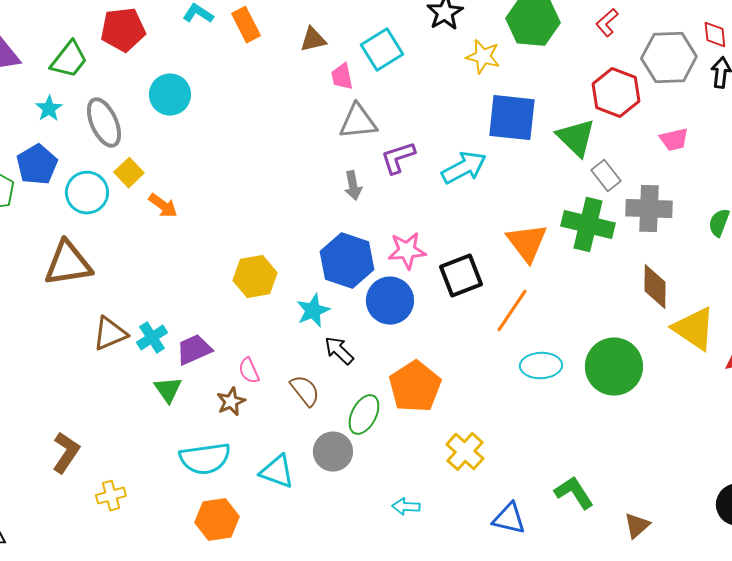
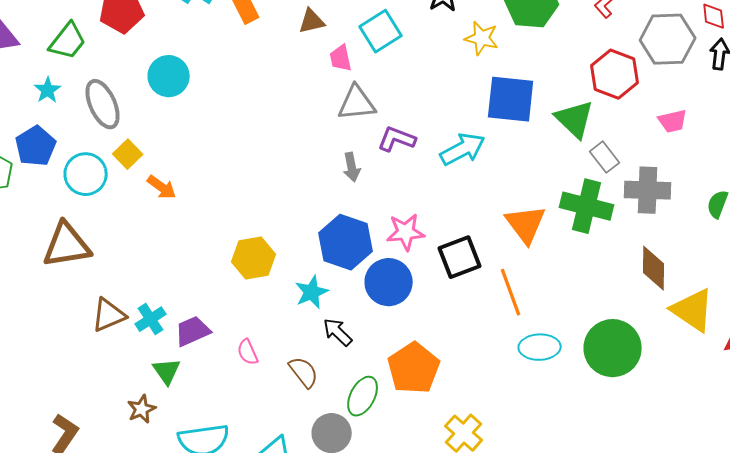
purple L-shape: (398, 158) -> (397, 139), turned 39
orange line: (512, 311) -> (511, 292), turned -54
brown star: (231, 402) -> (142, 409), moved

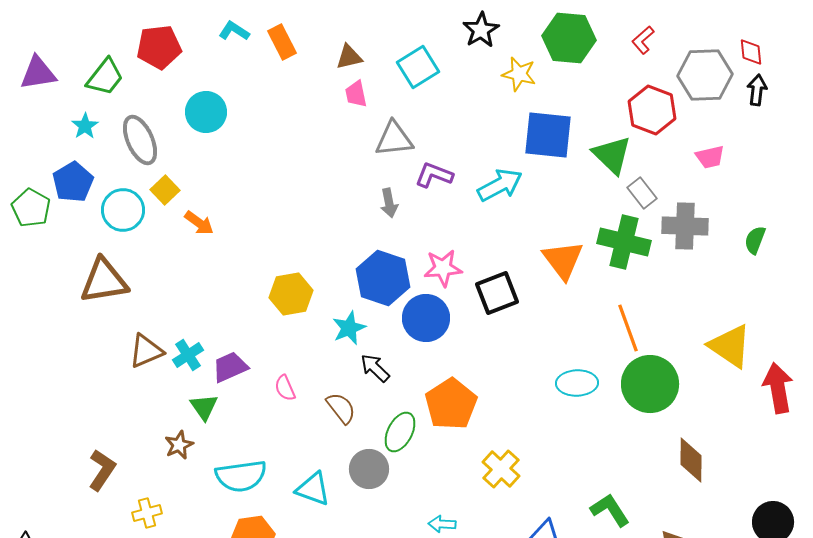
pink trapezoid: (341, 58) -> (356, 94), moved
brown diamond: (654, 268) -> (691, 460), moved
orange line: (511, 292) -> (628, 328), moved

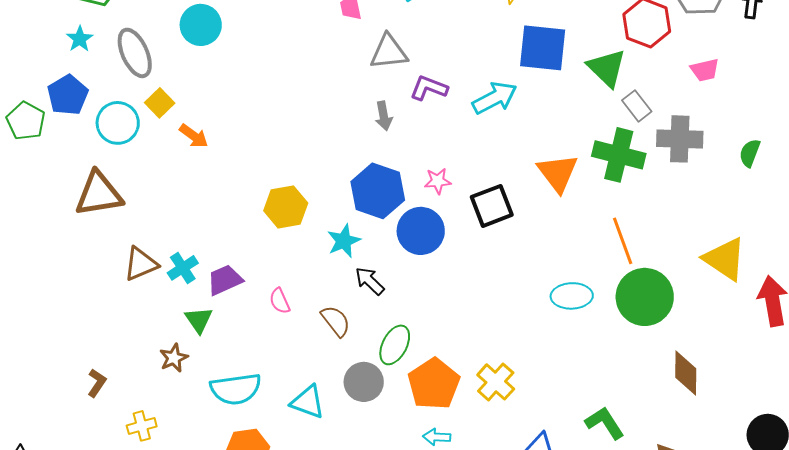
pink star: (443, 268) -> (438, 181), size x0.7
orange pentagon: (451, 404) -> (434, 384), moved
brown L-shape: (102, 470) -> (97, 383), size x0.7

